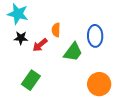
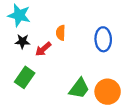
green trapezoid: (73, 52) -> (79, 88), moved
green rectangle: (31, 80) -> (25, 77), moved

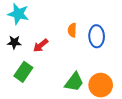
orange semicircle: (61, 33) -> (72, 30), moved
black star: (22, 41) -> (14, 42), moved

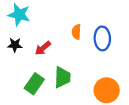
green rectangle: (23, 72) -> (34, 84), moved
green trapezoid: (74, 82) -> (62, 77), moved, turned -35

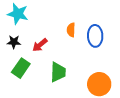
green rectangle: (34, 84) -> (21, 68), moved

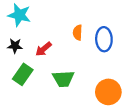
green trapezoid: (58, 72) -> (63, 79), turned 85

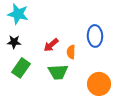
orange semicircle: (78, 33) -> (71, 52), moved
red arrow: (44, 49) -> (51, 45), moved

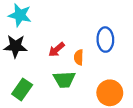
black star: (14, 42) -> (15, 46), size x1.5
green rectangle: (21, 68) -> (22, 89), moved

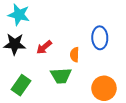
red arrow: (57, 50) -> (44, 47), moved

